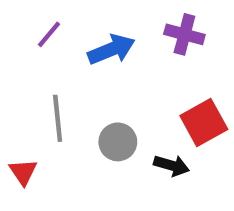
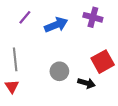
gray line: (58, 118) -> (15, 59), moved

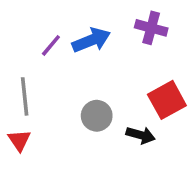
purple line: (25, 17) -> (51, 45), moved

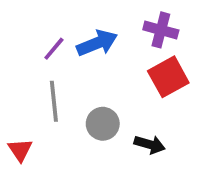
gray line: (25, 96) -> (54, 101), moved
red square: (167, 100) -> (168, 77), moved

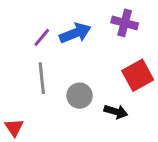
red square: (168, 77) -> (138, 75), moved
red triangle: (20, 150) -> (14, 128), moved

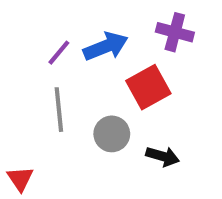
red square: (138, 75) -> (148, 87), moved

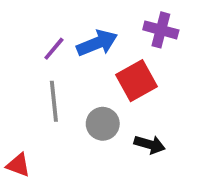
red triangle: (20, 179) -> (18, 165), turned -36

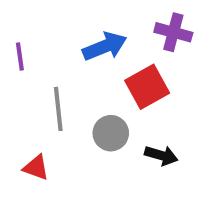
purple line: (54, 49) -> (20, 56), moved, turned -48
red triangle: (18, 165) -> (36, 167), moved

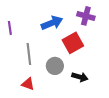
red triangle: (36, 167) -> (28, 84), moved

